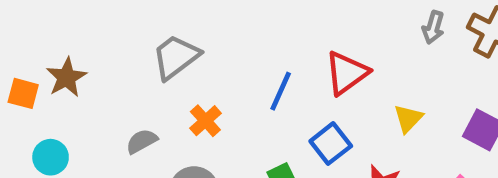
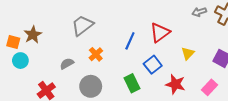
gray arrow: (433, 27) -> (199, 12), turned 56
cyan circle: (51, 157) -> (20, 61), moved

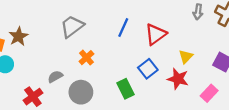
gray arrow: (199, 12) -> (198, 12), turned -64
blue line: (130, 41) -> (123, 27), moved
gray semicircle: (67, 64) -> (55, 77), moved
red star: (175, 84) -> (178, 79), moved

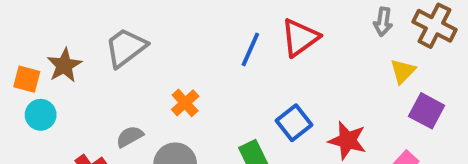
gray trapezoid: (72, 26) -> (126, 47), moved
red triangle: (156, 34) -> (300, 38), moved
yellow triangle: (186, 56) -> (403, 71), moved

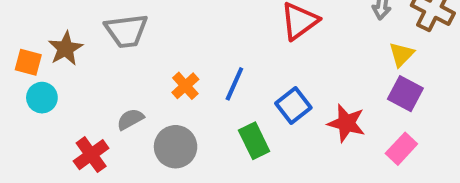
gray trapezoid: (126, 47) -> (126, 31), turned -150
blue line: (250, 49) -> (234, 84), moved
purple square: (427, 111) -> (405, 94), moved

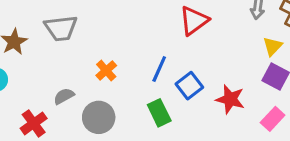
blue line: (234, 84) -> (159, 69), moved

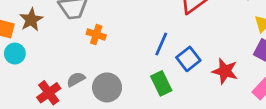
orange cross: (106, 70) -> (96, 35), moved, turned -30
gray semicircle: (64, 96) -> (76, 79), moved

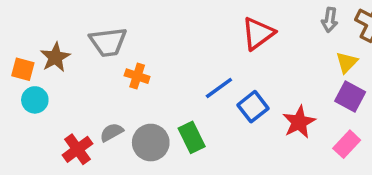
blue line: (161, 44) -> (219, 88), turned 30
red star: (225, 71) -> (299, 122), turned 30
green rectangle: (161, 83) -> (192, 137), moved

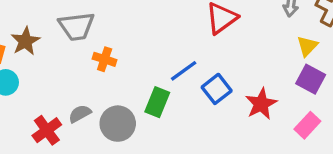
green rectangle: (192, 137) -> (157, 102), moved, turned 48

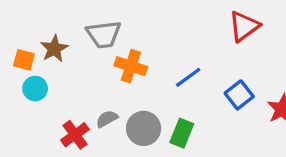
orange cross: (105, 59) -> (131, 66), size x1.4
blue line: (184, 71) -> (188, 77), moved
green rectangle: (157, 102) -> (182, 133), moved

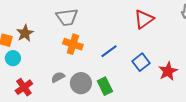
gray trapezoid: (104, 34) -> (67, 17), moved
green rectangle: (182, 133) -> (105, 86), turned -48
red cross: (75, 135) -> (24, 87), moved

